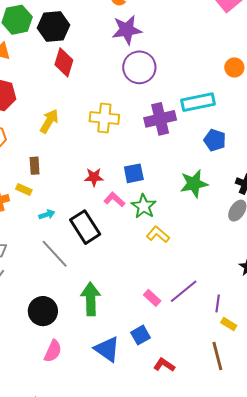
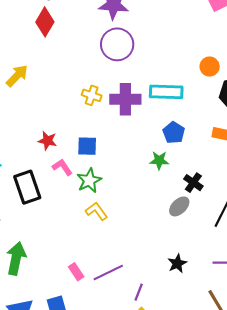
yellow cross: (104, 118) -> (92, 95), moved, size x0.7
green star: (194, 184) -> (159, 160), moved, size x0.7

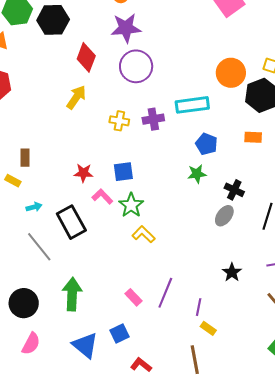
red diamond: (45, 22) -> (86, 57), moved
orange circle: (210, 67) -> (231, 73), size x1.5
yellow arrow: (17, 76) -> (76, 97), moved
purple cross: (125, 99) -> (153, 119), size x0.7
purple line: (108, 272) -> (165, 293), turned -32

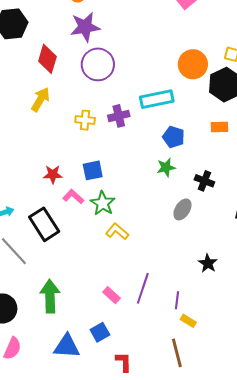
gray ellipse: (224, 216) -> (182, 209), moved
blue triangle: (85, 345) -> (67, 346), turned -32
red L-shape: (141, 365) -> (124, 362), turned 55

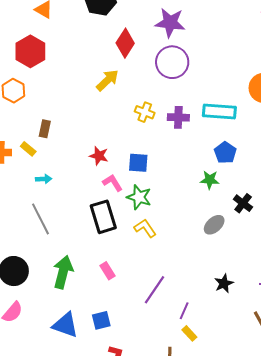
green star: (103, 203) -> (139, 197), turned -30
black rectangle: (44, 224) -> (103, 217), moved
pink rectangle: (111, 295) -> (108, 271), moved

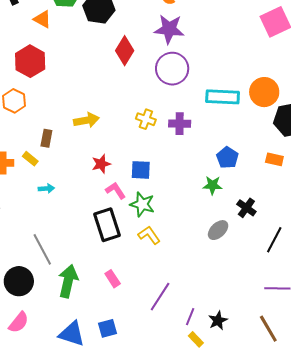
yellow arrow: (107, 80) -> (86, 120), moved, turned 35
cyan rectangle: (219, 112) -> (223, 97), moved
red star: (99, 156) -> (101, 164), turned -30
gray line: (40, 219) -> (42, 249), moved
black star: (224, 283) -> (218, 321), moved

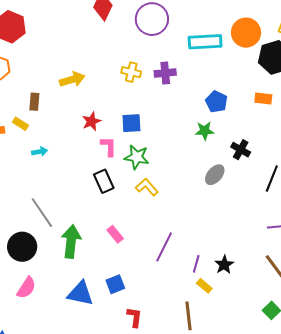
pink L-shape: (116, 190) -> (109, 146), turned 40
black rectangle: (107, 225) -> (104, 181), size x0.7

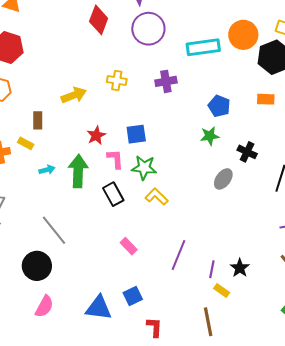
yellow cross: (131, 72) -> (117, 81), moved
green arrow: (71, 241) -> (78, 171), moved

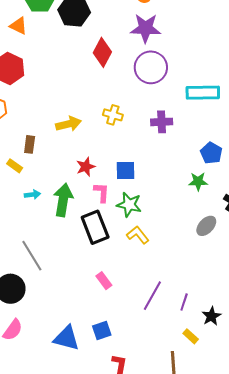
black rectangle: (113, 194) -> (95, 227), size x1.4
purple line: (212, 269) -> (184, 302), moved

